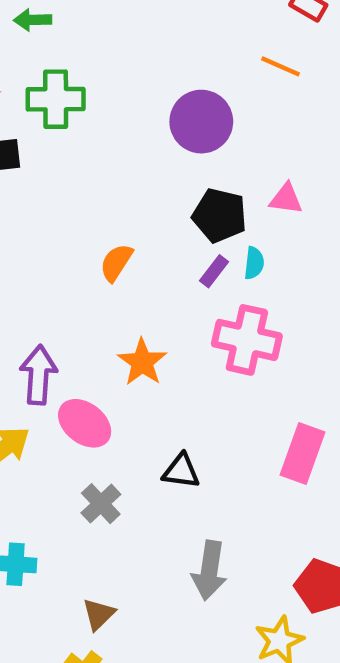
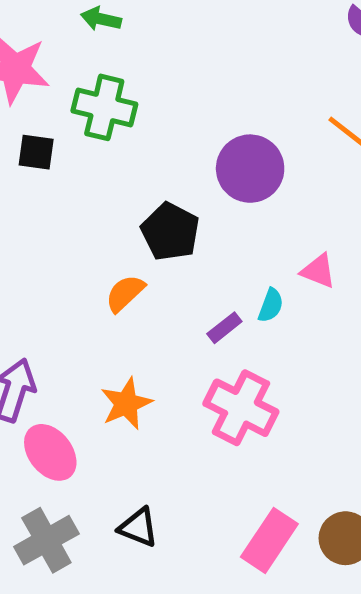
black pentagon: (220, 215) -> (170, 232), moved
cyan semicircle: (254, 263) -> (271, 305), moved
gray cross: (101, 504) -> (46, 540), size x1.4

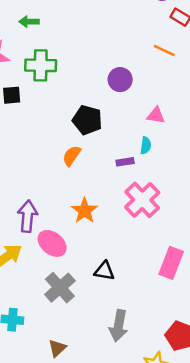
purple circle: (250, 169) -> (120, 80), size x0.7
pink triangle: (318, 271) -> (156, 115), moved
purple rectangle: (224, 328) -> (125, 162), turned 42
pink cross: (241, 408) -> (142, 200), turned 32

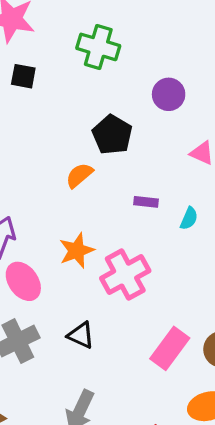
green cross: (41, 65) -> (98, 47), moved
cyan semicircle: (146, 145) -> (189, 218), moved
pink cross: (142, 200) -> (125, 275), moved

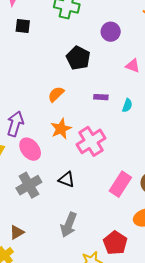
orange semicircle: (79, 175) -> (56, 94), moved

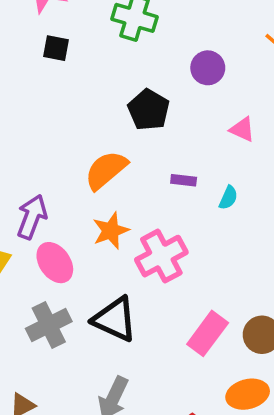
orange semicircle: (56, 94) -> (106, 170), size x1.5
black triangle: (67, 179) -> (115, 319), size x1.6

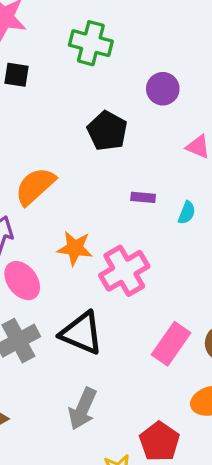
orange semicircle: (106, 170) -> (35, 186), moved
orange star: (111, 231) -> (75, 248), turned 30

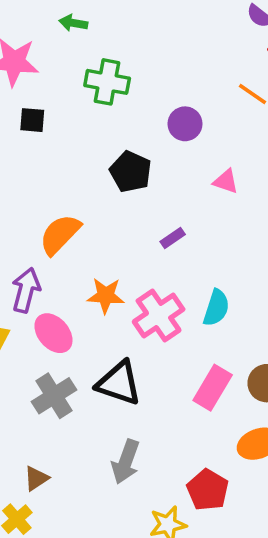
purple rectangle: (143, 197) -> (173, 238), turned -35
cyan semicircle: (187, 213) -> (216, 308), moved, size x1.5

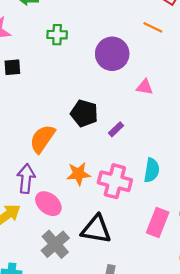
green cross: (107, 82) -> (57, 35), size x0.7
purple circle: (185, 124) -> (112, 54), size x1.5
black pentagon: (131, 172) -> (84, 113), moved
pink cross: (159, 316) -> (115, 181), turned -32

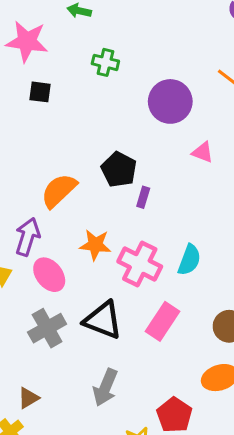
purple rectangle: (116, 129) -> (143, 197), moved, turned -42
pink rectangle: (158, 222) -> (162, 321), moved

